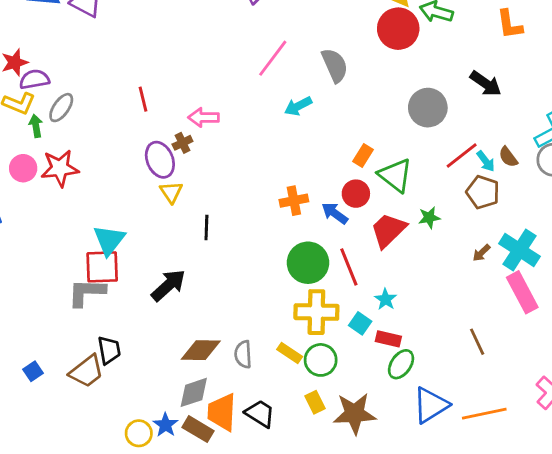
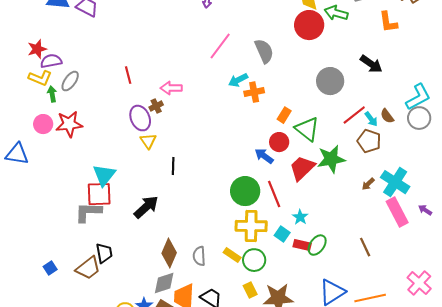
orange cross: (294, 201) -> (254, 92), moved
green star: (429, 218) -> (331, 159), size x1.8
brown diamond: (201, 350) -> (169, 253), turned -68
green ellipse: (401, 364) -> (317, 245), moved

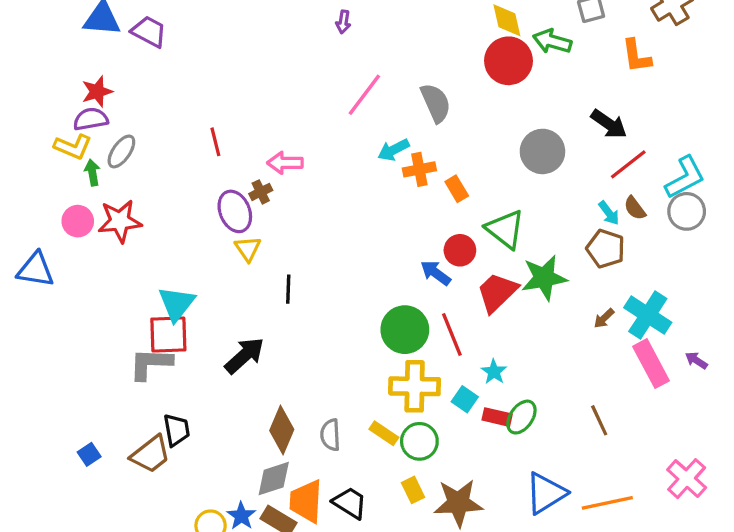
red star: (37, 49) -> (97, 92), moved
orange rectangle: (284, 115) -> (457, 189), moved, turned -63
red line: (354, 115) -> (628, 164), moved

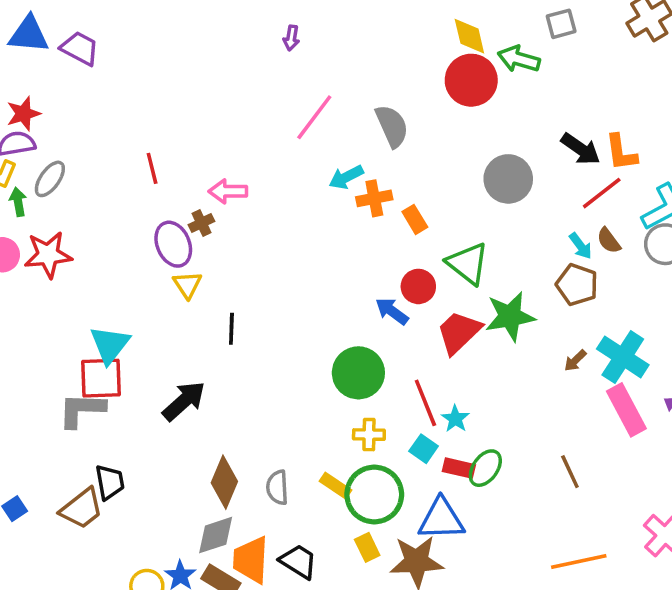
orange L-shape: (636, 56) -> (621, 152), moved
red line: (452, 334) -> (425, 403), moved
yellow cross: (415, 386) -> (369, 435), size x0.6
green circle: (419, 441) -> (374, 495), size x1.4
blue triangle: (546, 493) -> (441, 519), moved, turned 30

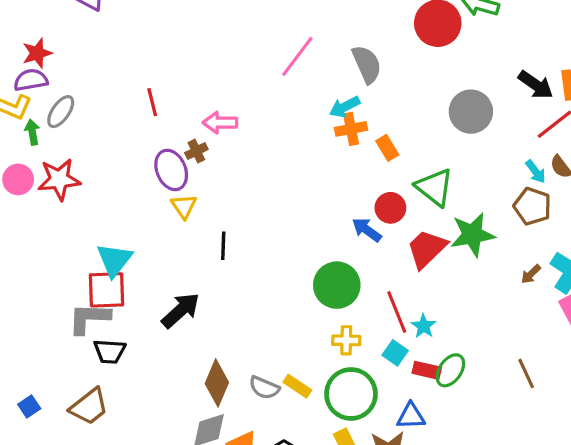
cyan arrow: (346, 177) -> (345, 107), moved
black trapezoid: (110, 482) -> (110, 351), moved, turned 104
yellow rectangle: (335, 486) -> (297, 386), moved
gray semicircle: (277, 487) -> (264, 388), turned -64
blue triangle: (441, 519) -> (411, 416), size x0.7

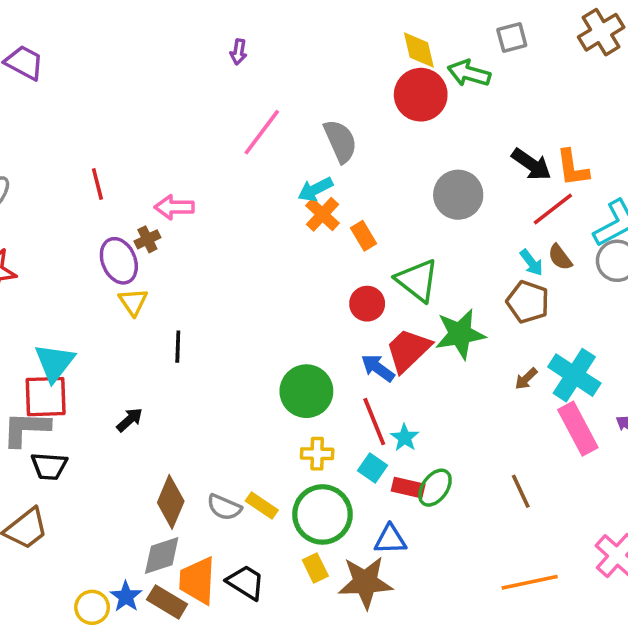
orange cross: (351, 129) -> (322, 214), turned -36
blue arrow: (367, 230) -> (378, 368), moved
black arrow: (181, 310) -> (130, 420), size x0.6

